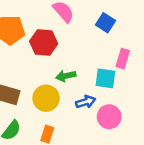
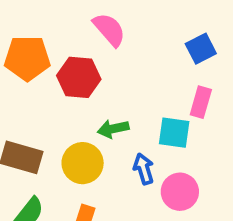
blue square: (105, 23) -> (201, 49), moved, turned 30
blue arrow: (86, 102) -> (144, 169), turned -90

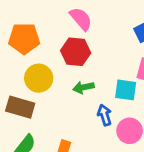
red hexagon: (79, 77) -> (76, 52), moved
yellow circle: (83, 163) -> (39, 78), moved

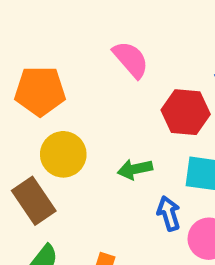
red hexagon: (76, 52) -> (186, 112), moved
brown rectangle: (20, 107) -> (34, 201), turned 40

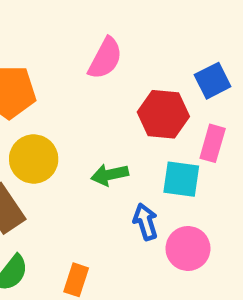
pink semicircle: (131, 59) -> (105, 58), turned 69

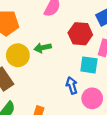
green arrow: (110, 175) -> (43, 48), moved

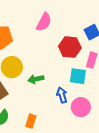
green arrow: (43, 48) -> (36, 79), moved

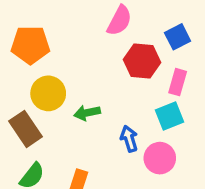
pink semicircle: (44, 22) -> (119, 21), moved
cyan square: (78, 76) -> (170, 116), moved, turned -30

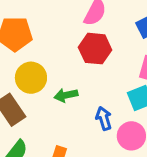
red hexagon: (142, 61) -> (95, 49), moved

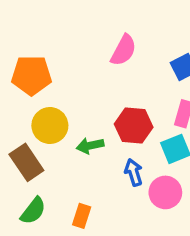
red hexagon: (95, 49) -> (134, 126), moved

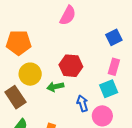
pink semicircle: (124, 50) -> (68, 15), moved
red hexagon: (134, 126) -> (71, 66), moved

